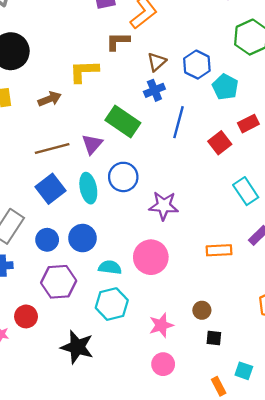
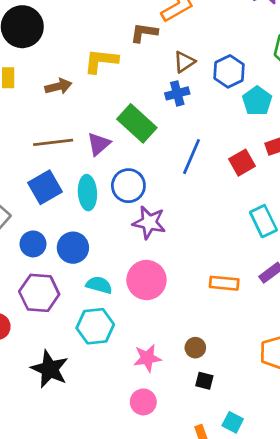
blue line: (178, 122) -> (192, 157), moved
purple star: (164, 206) -> (149, 222), moved

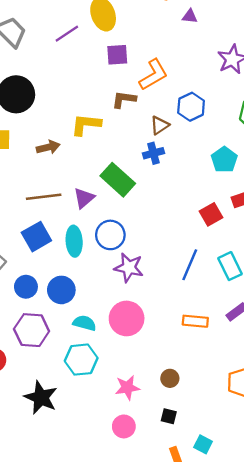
blue hexagon: (229, 71) -> (191, 107), moved
blue line: (192, 157) -> (190, 265), moved
black square: (204, 381) -> (169, 416), moved

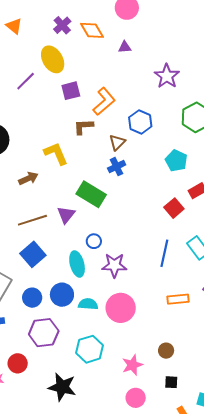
yellow L-shape: (86, 124) -> (56, 154), turned 72
blue circle: (110, 235) -> (94, 241), size x0.6
cyan ellipse: (74, 241) -> (77, 264), moved
cyan semicircle: (85, 323) -> (88, 304), moved

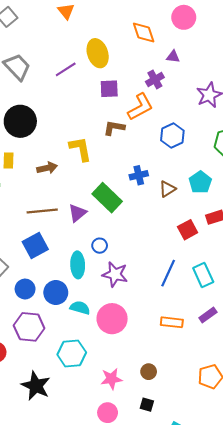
purple cross: (62, 25) -> (155, 79), moved
brown triangle: (117, 142) -> (167, 189), moved

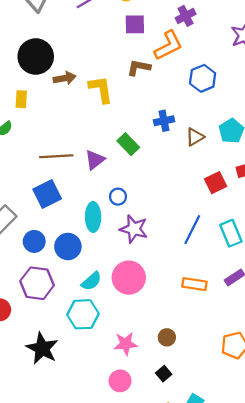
brown arrow: (47, 168) -> (65, 78), moved
green rectangle: (107, 198) -> (128, 144), size x0.7
cyan semicircle: (80, 308) -> (91, 281), moved, turned 120
black square: (147, 405) -> (164, 374), turned 32

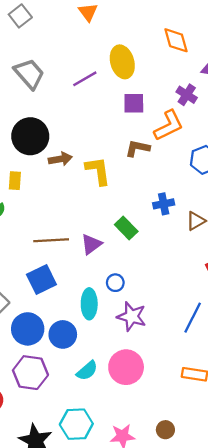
purple cross: (186, 16) -> (187, 95), turned -30
blue circle: (34, 241) -> (28, 329), size x1.4
cyan hexagon: (83, 314) -> (76, 424), moved

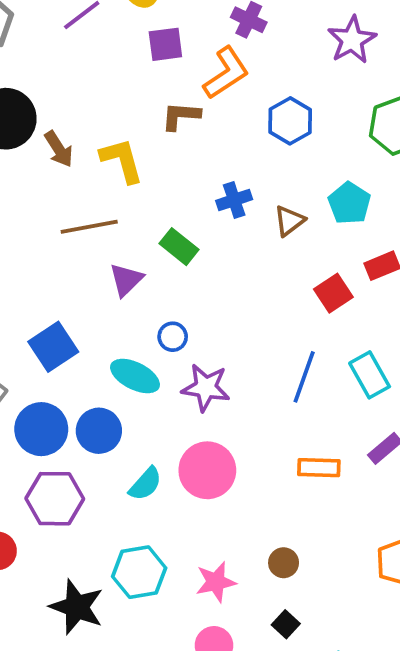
brown arrow: (60, 159) -> (59, 149), turned 75
brown line: (51, 240) -> (89, 227), moved
cyan ellipse: (89, 304) -> (135, 376), turned -56

